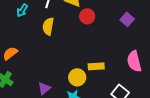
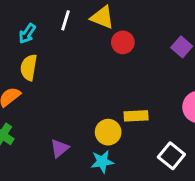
yellow semicircle: (48, 26) -> (29, 67), moved

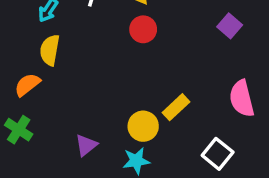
red circle: (123, 42) -> (143, 29), moved
yellow rectangle: (136, 116) -> (176, 107), turned -40

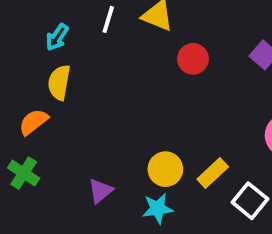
red circle: (143, 29) -> (193, 59), moved
yellow rectangle: (176, 107) -> (213, 173), moved

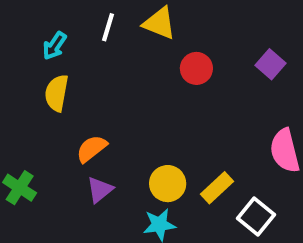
orange semicircle: (33, 122) -> (92, 149), moved
purple triangle: (100, 191) -> (100, 190), moved

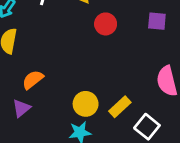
purple square: (270, 64) -> (157, 21), turned -36
purple triangle: (100, 190) -> (21, 108), moved

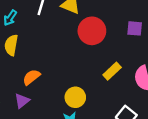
red circle: (106, 24) -> (92, 31), size x1.5
yellow rectangle: (120, 107) -> (112, 71), moved

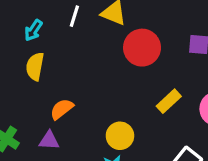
purple triangle: (22, 101) -> (49, 141), turned 42

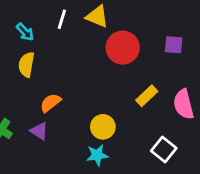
cyan arrow: (33, 30) -> (25, 32), turned -78
purple triangle: (49, 141) -> (39, 131), turned 30

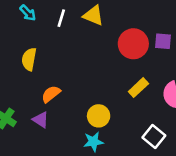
cyan arrow: (25, 32) -> (28, 13), moved
red circle: (123, 48) -> (133, 44), moved

